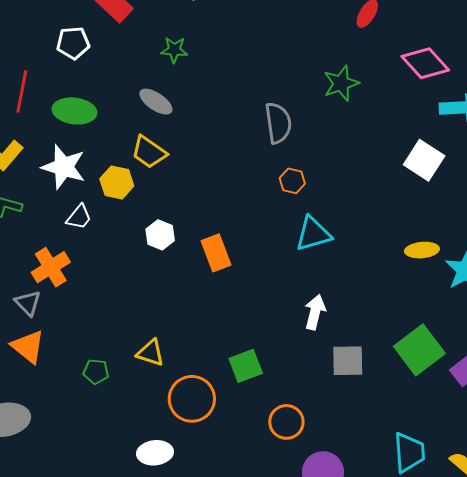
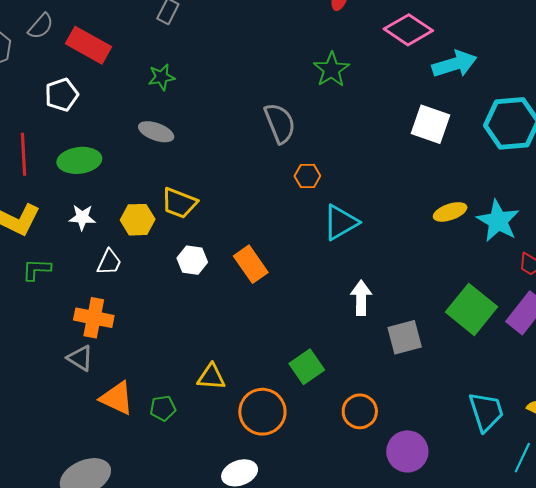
yellow trapezoid: (149, 152) -> (179, 203), moved
white star: (64, 167) -> (82, 217), size x0.6
orange cross: (51, 267) -> (94, 318), turned -33
orange triangle: (28, 347) -> (117, 398), moved

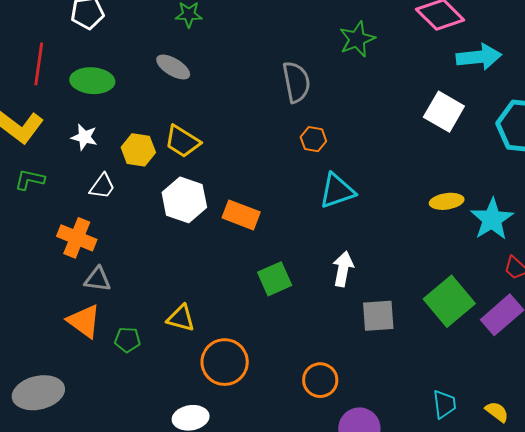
white hexagon: (192, 260) -> (184, 200), size x1.5
orange rectangle: (251, 264) -> (241, 215), turned -45
gray triangle: (80, 358) -> (98, 279), moved, turned -36
green square: (307, 367) -> (275, 279), moved
cyan trapezoid: (486, 412) -> (444, 404), size x0.7

